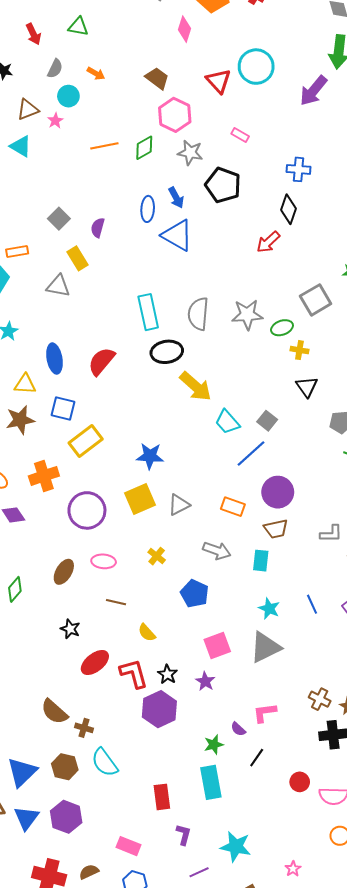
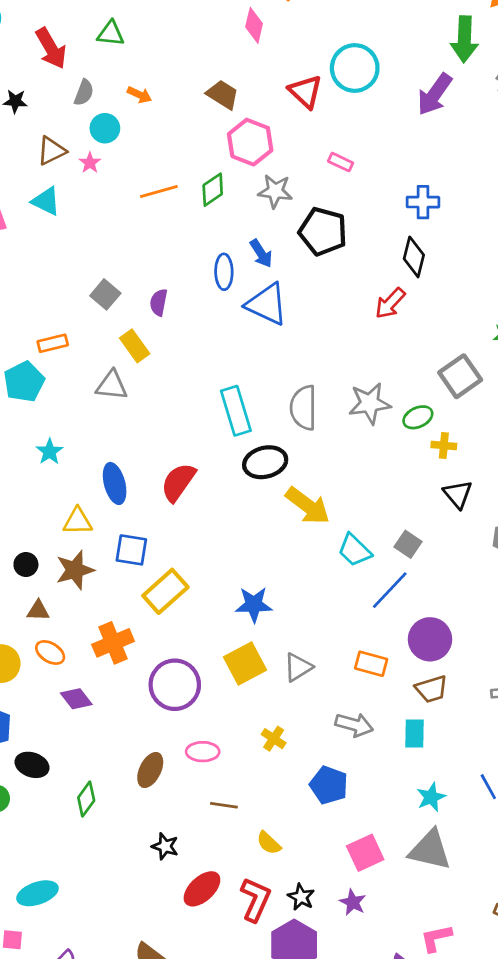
red arrow: (33, 34) -> (51, 48), size x1.4
cyan star: (269, 609) -> (431, 797), turned 30
gray triangle: (265, 647) -> (430, 850), turned 44
red L-shape: (134, 674) -> (256, 900), turned 44

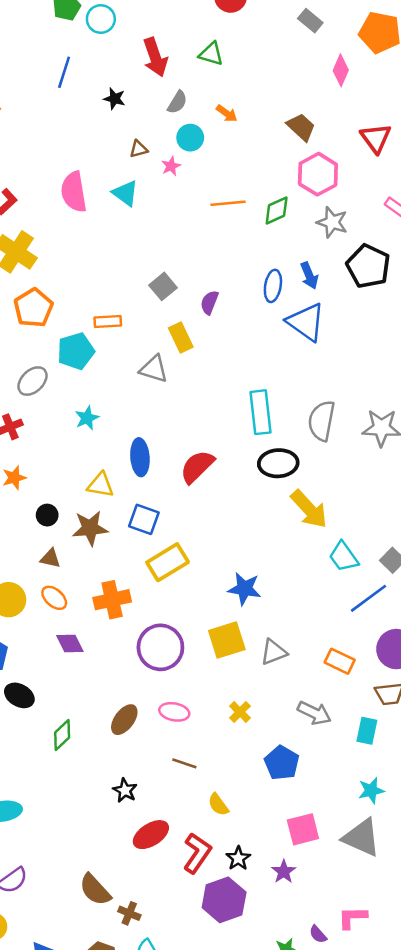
brown triangle: (51, 151) -> (139, 149), size x0.7

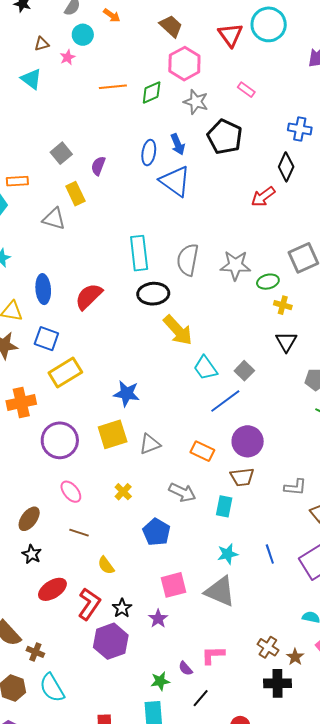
pink ellipse: (174, 712) -> (71, 492), turned 40
brown ellipse: (124, 720) -> (29, 519), moved

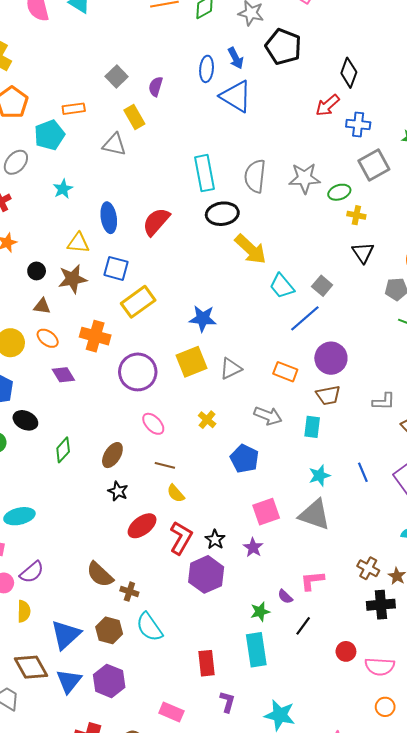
blue cross: (300, 129) -> (358, 124), moved
orange cross: (21, 402) -> (95, 336), turned 32
yellow semicircle: (106, 565) -> (176, 493), moved

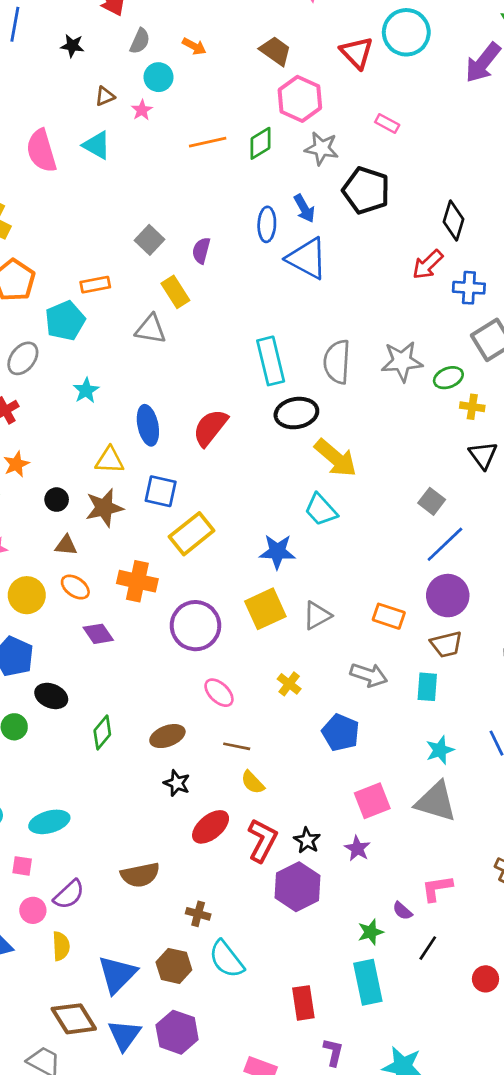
cyan trapezoid: (282, 286) -> (321, 510), moved
blue line: (305, 318) -> (445, 544), moved
brown ellipse: (112, 455) -> (167, 736), turned 40
brown semicircle: (100, 574) -> (140, 875), moved, turned -52

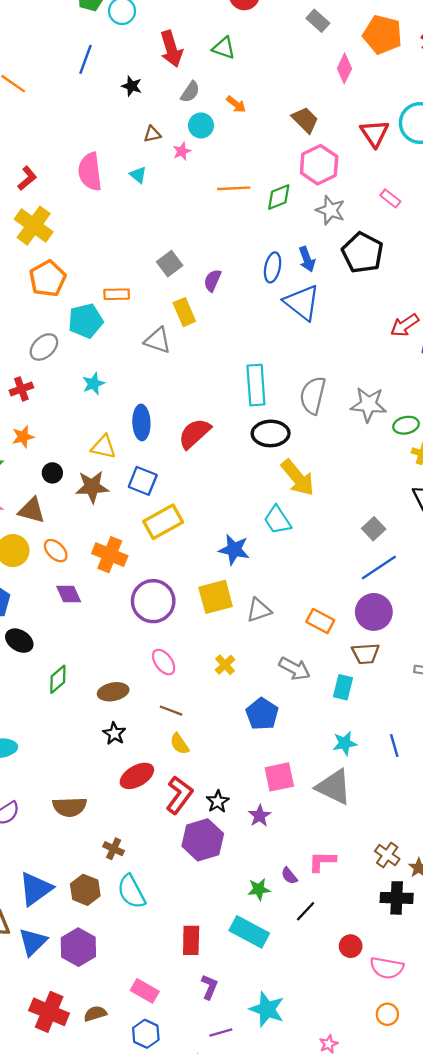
cyan triangle: (97, 145) -> (138, 175), size x0.7
brown triangle: (66, 545) -> (32, 510), moved, size x1.4
cyan rectangle: (368, 982) -> (249, 932), turned -60

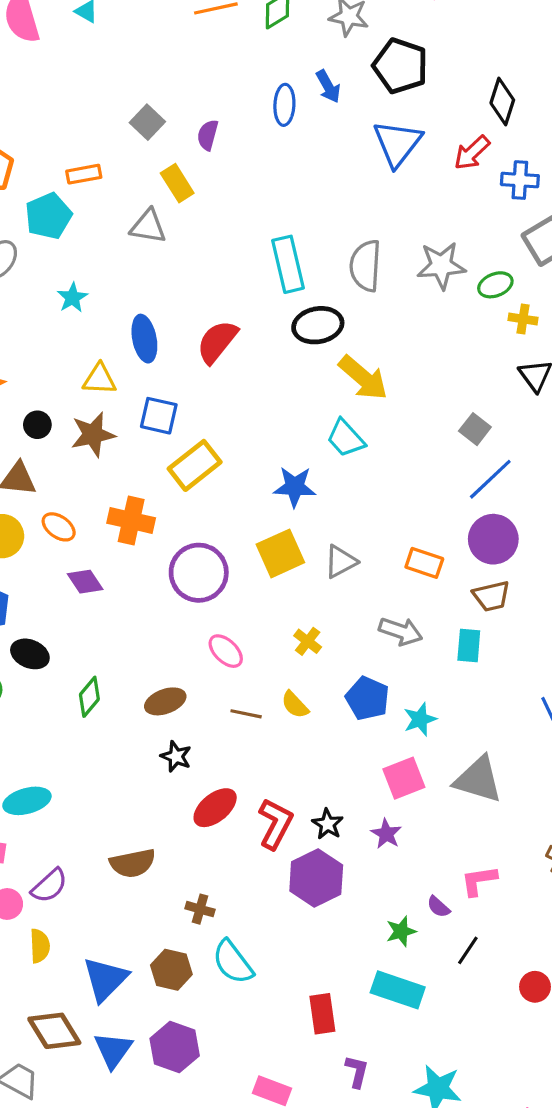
blue triangle: (302, 302) -> (397, 143), moved, turned 39
cyan star: (345, 743) -> (420, 719), moved
yellow semicircle: (179, 744) -> (295, 705), moved

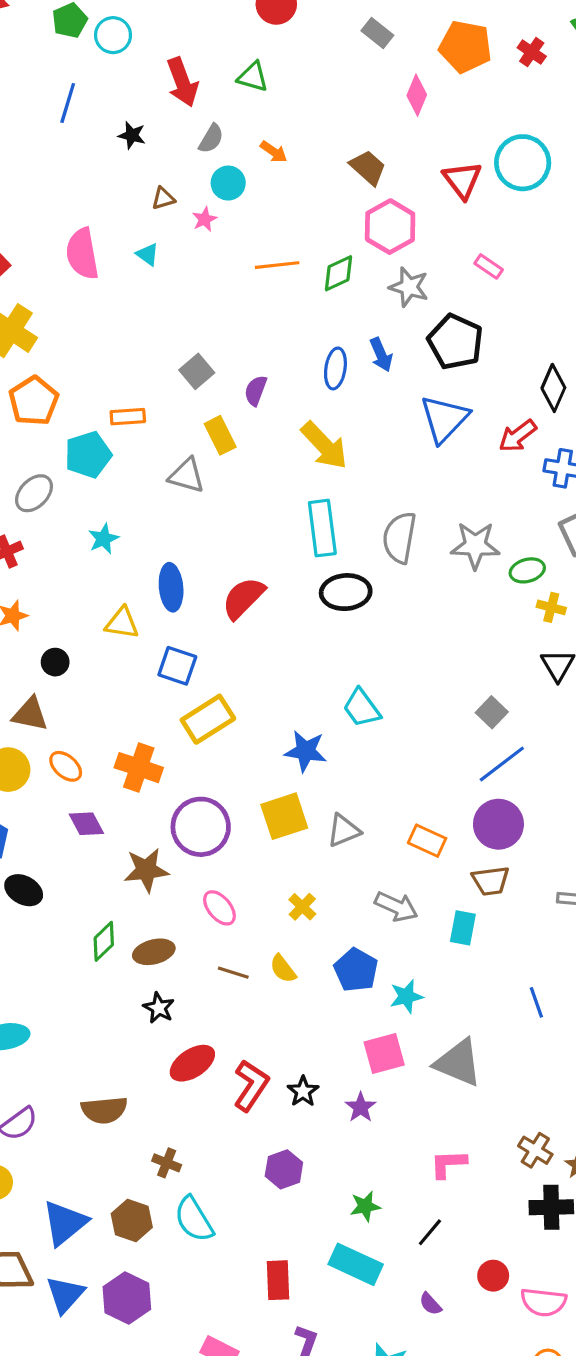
yellow arrow: (363, 378) -> (324, 446), moved
brown star: (93, 435) -> (146, 870), moved
green diamond: (89, 697) -> (104, 941), moved
purple hexagon: (316, 878) -> (284, 1169), moved, size x0.7
purple semicircle: (438, 907) -> (430, 1304), moved

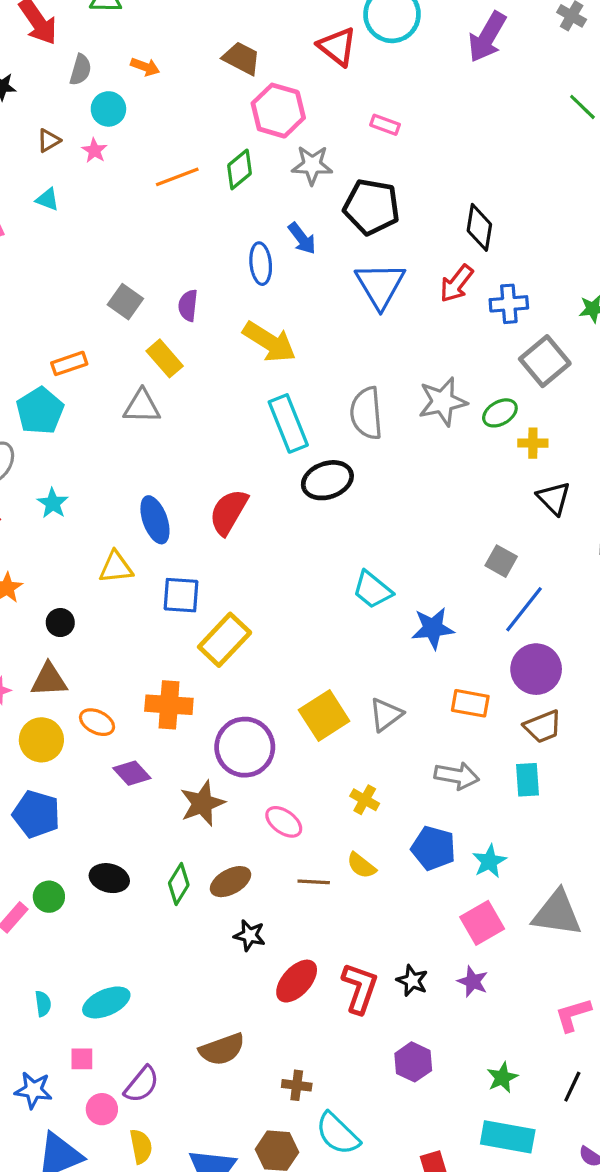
cyan star: (103, 539) -> (53, 503), moved
blue star: (306, 751) -> (433, 628), moved
black ellipse: (24, 890) -> (109, 878), moved

